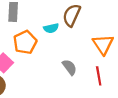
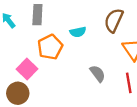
brown semicircle: (72, 15) -> (114, 20), moved

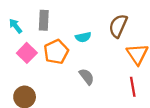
pink square: (27, 69) -> (27, 53), moved
gray semicircle: (98, 74) -> (87, 77), moved

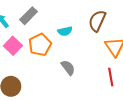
gray rectangle: (44, 20) -> (29, 16), turned 42

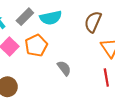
cyan semicircle: (65, 31) -> (51, 18), moved, size x1.5

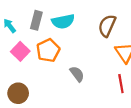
gray rectangle: (25, 17) -> (36, 20), turned -30

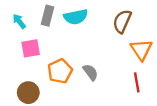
orange pentagon: (48, 50) -> (60, 71), moved
pink square: (20, 51) -> (31, 48), turned 36

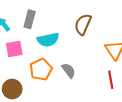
cyan semicircle: (76, 17) -> (48, 40), moved
brown semicircle: (122, 21) -> (83, 24), moved

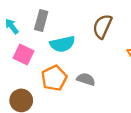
pink square: (14, 49) -> (24, 55), turned 36
gray semicircle: (69, 71) -> (86, 79), turned -35

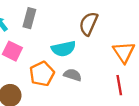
cyan semicircle: (62, 44) -> (64, 49), moved

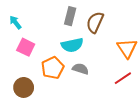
gray rectangle: (29, 18) -> (70, 16), moved
red line: (119, 85) -> (123, 78), turned 66

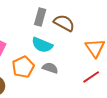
brown semicircle: (95, 22) -> (64, 23), turned 95
cyan semicircle: (72, 45) -> (42, 45), turned 35

